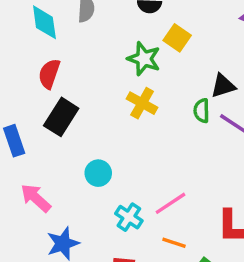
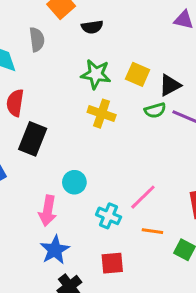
yellow square: (177, 38) -> (138, 74), moved
green semicircle: (202, 111) -> (155, 110), turned -95
pink arrow: (36, 198) -> (48, 211), moved, turned -112

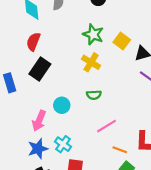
green semicircle: (155, 110) -> (94, 95), moved
cyan cross: (109, 216) -> (63, 144), moved
orange line: (152, 231) -> (120, 150), moved

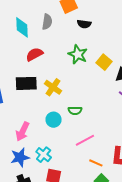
red semicircle: (33, 42) -> (34, 54), moved, turned 36
yellow cross: (91, 62) -> (53, 87), moved
black rectangle: (40, 69) -> (26, 83), turned 50
cyan circle: (62, 105) -> (54, 120), moved

